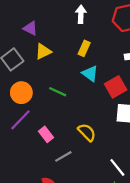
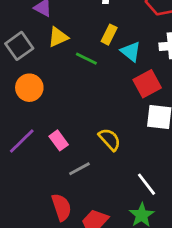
cyan triangle: (90, 74) -> (131, 52), moved
green line: (58, 92) -> (86, 59), moved
purple line: (20, 120) -> (22, 141), moved

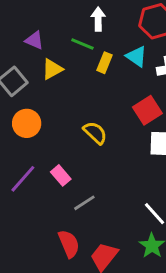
cyan triangle: (131, 52) -> (137, 56), moved
green line: (86, 59) -> (82, 44), moved
yellow semicircle: (110, 139) -> (95, 133), moved

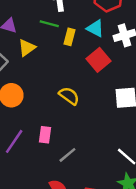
red square: (147, 110) -> (98, 60), moved
pink rectangle: (61, 175) -> (45, 135), turned 56

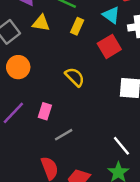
yellow rectangle: (69, 37) -> (77, 26), moved
yellow triangle: (27, 48) -> (41, 23), turned 36

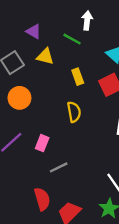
yellow rectangle: (77, 26) -> (78, 77), moved, turned -49
yellow semicircle: (75, 77) -> (74, 112), turned 30

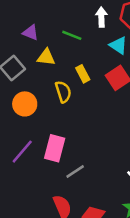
white arrow: (87, 20) -> (101, 17), moved
yellow semicircle: (74, 112) -> (63, 92), moved
pink rectangle: (42, 143) -> (55, 148), size x1.5

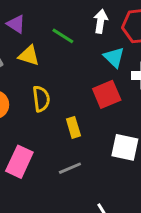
yellow rectangle: (83, 74) -> (73, 127), moved
gray line: (75, 172) -> (70, 168), moved

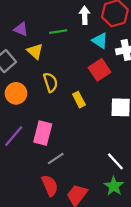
green line: (63, 36) -> (58, 32), turned -30
yellow triangle: (29, 56) -> (35, 51), turned 36
gray line: (70, 168) -> (56, 158), moved

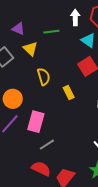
orange circle: (16, 93) -> (13, 99), moved
red semicircle: (50, 186) -> (41, 169), turned -42

